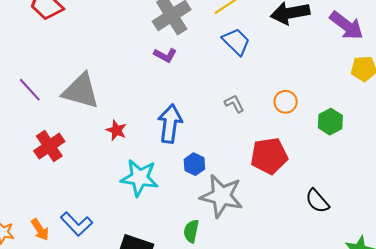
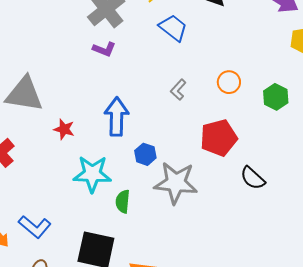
gray L-shape: (234, 104) -> (178, 90), turned -105
black semicircle: (317, 201) -> (253, 178), moved
green semicircle: (191, 231) -> (123, 201), moved

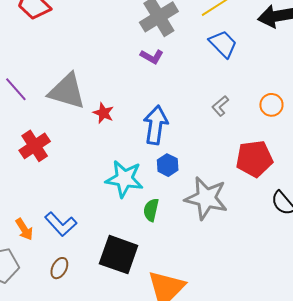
red star: (64, 129) -> (103, 113), moved
blue hexagon: (145, 154) -> (168, 165), moved

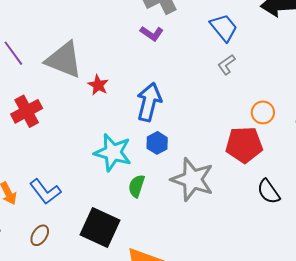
orange circle: (271, 105) -> (263, 112), moved
gray L-shape: (220, 106) -> (226, 65), moved

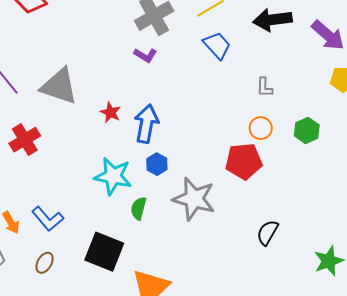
gray L-shape: (226, 65) -> (265, 87), moved, turned -50
red star: (98, 85) -> (111, 112), moved
black semicircle: (268, 192) -> (268, 233), moved, turned 68

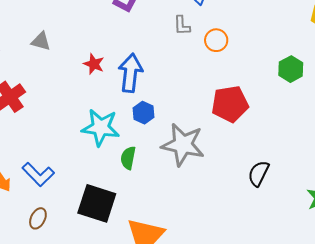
gray triangle: (59, 86) -> (41, 41), size x0.5
gray L-shape: (265, 87) -> (182, 25), moved
orange circle: (261, 128) -> (216, 40), moved

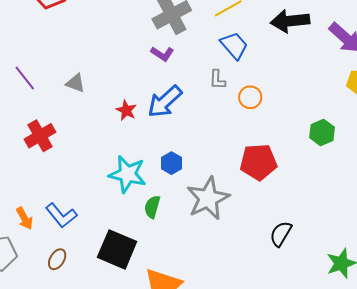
blue arrow: (130, 73) -> (165, 102), moved, turned -144
gray star: (183, 145) -> (208, 198), turned 30

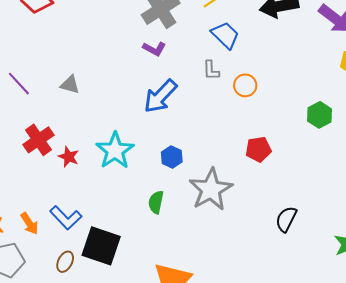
red star: (126, 110) -> (69, 157), moved
red pentagon: (258, 162) -> (258, 149), size x0.7
cyan star: (127, 174) -> (115, 151), moved, turned 30
black square: (117, 249) -> (101, 246), moved

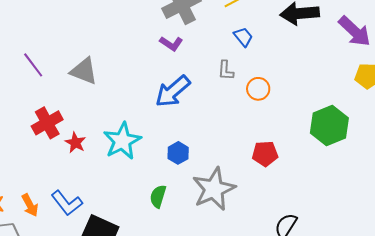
blue trapezoid: (225, 35) -> (243, 37), size x0.7
gray triangle: (70, 85) -> (84, 71), size x1.4
green hexagon: (320, 115) -> (329, 126), size x1.5

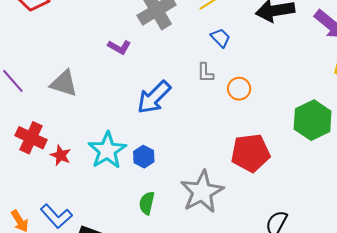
purple L-shape: (171, 44) -> (119, 47), moved
red cross: (47, 123) -> (31, 138), turned -32
blue hexagon: (178, 153) -> (144, 157), moved
red pentagon: (265, 154) -> (251, 153), size x1.5

